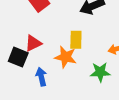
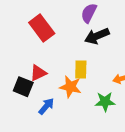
blue arrow: (41, 77) -> (46, 106), turned 54

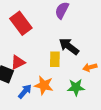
black arrow: (97, 36) -> (69, 46), moved, turned 60
orange star: (70, 87) -> (44, 85), moved

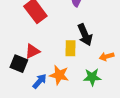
black arrow: (69, 46) -> (85, 35), turned -150

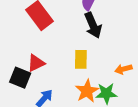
black arrow: (85, 35) -> (93, 25), moved
orange star: (59, 75) -> (87, 91), moved, turned 30

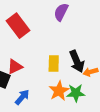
black arrow: (93, 25) -> (77, 61), moved

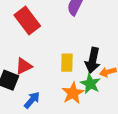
black arrow: (77, 61) -> (93, 60), turned 35
green star: (76, 93) -> (90, 84), moved, turned 30

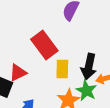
red rectangle: (27, 21) -> (44, 45), moved

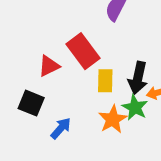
red triangle: (18, 73) -> (49, 66), moved

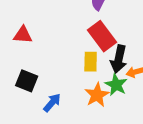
red rectangle: (83, 51) -> (102, 36), moved
red triangle: (49, 66) -> (23, 35), moved, turned 30

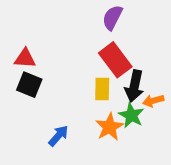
black square: (27, 81) -> (29, 85), moved

